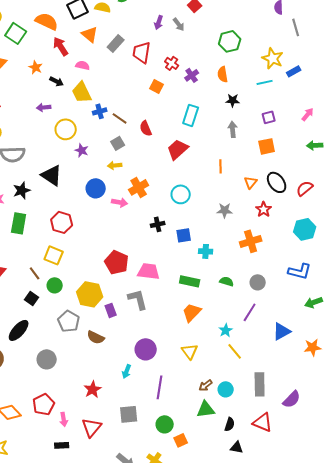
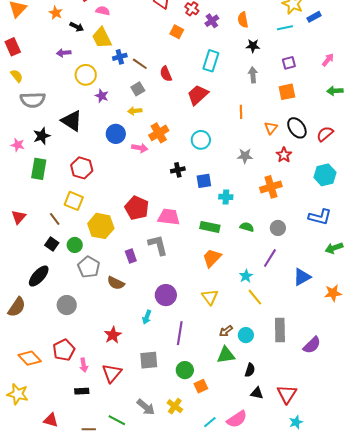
green circle: (55, 285) -> (75, 245), moved
yellow hexagon: (90, 294) -> (101, 226), moved
red triangle: (263, 422) -> (287, 394), moved, turned 40

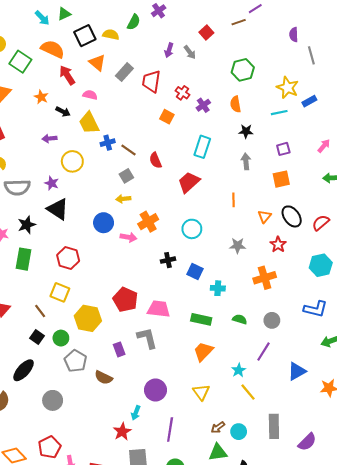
purple star: (102, 96) -> (52, 183), moved
blue square: (204, 181) -> (195, 272), turned 35
red star: (113, 335) -> (122, 432), moved

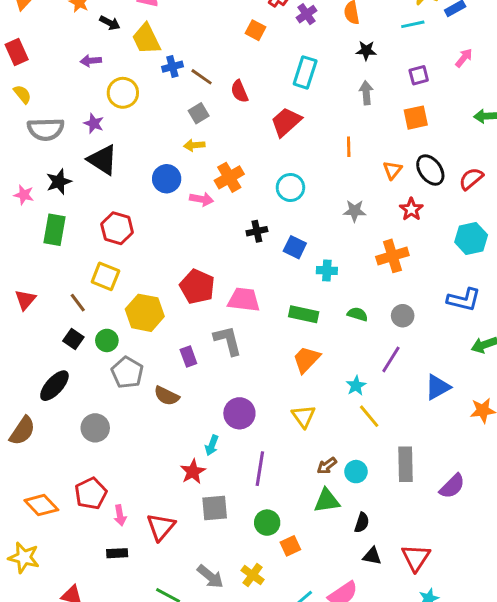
pink arrow: (324, 146) -> (464, 58), moved

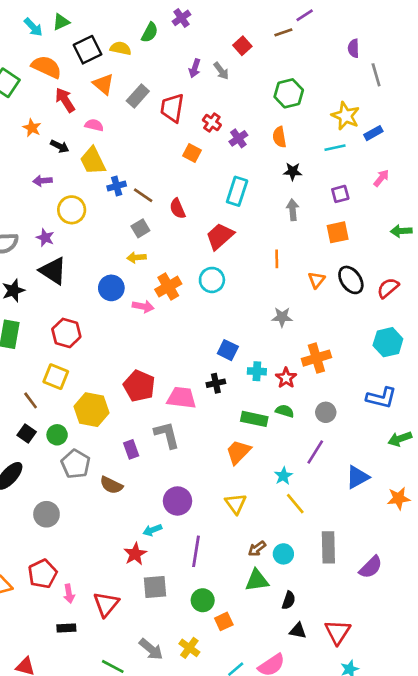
cyan circle: (290, 187) -> (212, 280), moved
red star: (411, 209) -> (286, 378), moved
black cross: (257, 231) -> (216, 383), moved
green rectangle: (304, 314) -> (254, 419), moved
cyan arrow: (212, 445) -> (152, 530), turned 48

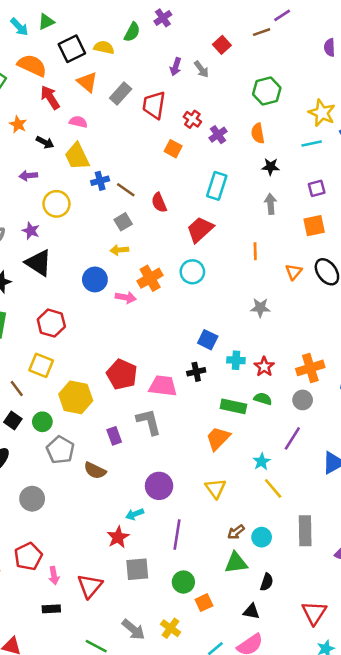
orange cross: (316, 358) -> (310, 368), moved
black triangle: (298, 631) -> (251, 612), moved

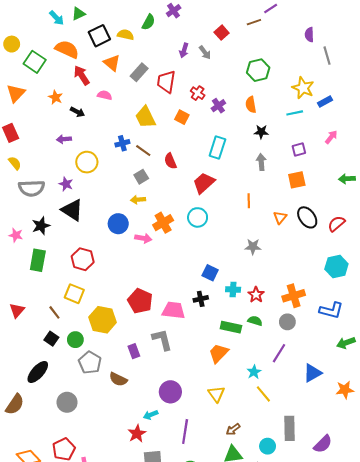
yellow trapezoid: (77, 156) -> (145, 117), moved
cyan circle: (262, 537) -> (268, 446), moved

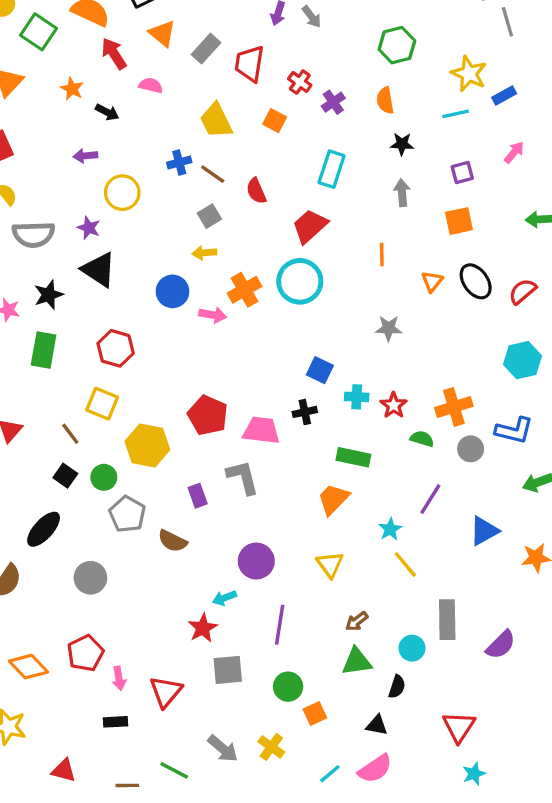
cyan circle: (198, 217) -> (300, 281), size x1.4
green semicircle: (255, 321) -> (422, 439), moved
gray circle: (287, 322) -> (471, 449), moved

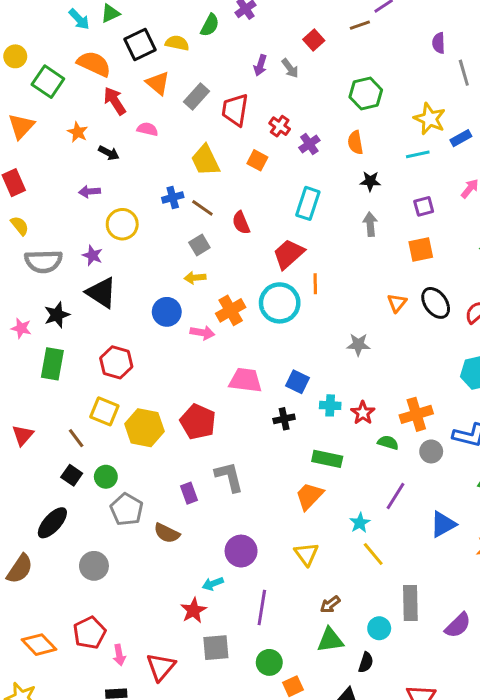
orange line: (382, 255) -> (315, 284), moved
pink trapezoid: (261, 430) -> (245, 380), moved
yellow hexagon: (147, 445) -> (144, 428), moved

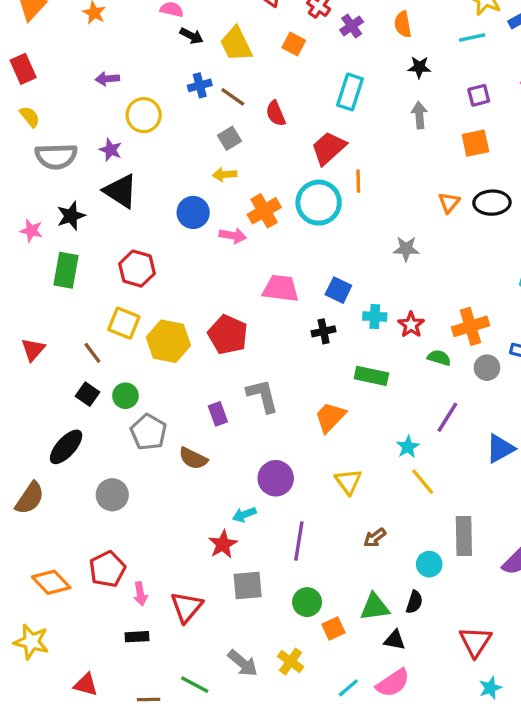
black arrow: (109, 153) -> (191, 36), moved
black ellipse: (436, 303) -> (492, 203), turned -56
orange trapezoid: (309, 496) -> (330, 417), moved
green triangle: (330, 640) -> (375, 607), moved

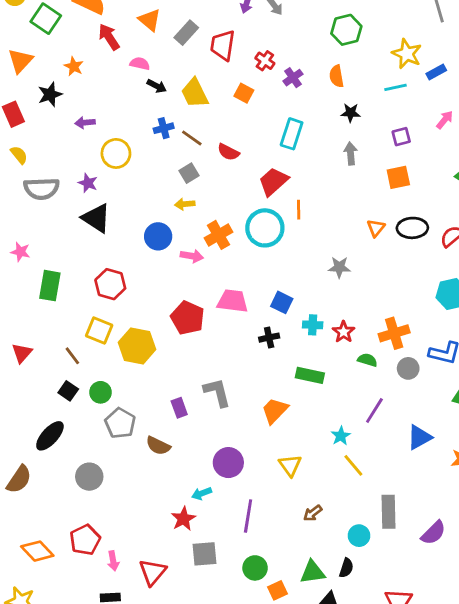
red semicircle: (276, 113) -> (228, 152), turned -40
black star: (71, 216) -> (50, 94), moved
red pentagon: (228, 335) -> (188, 318), moved

